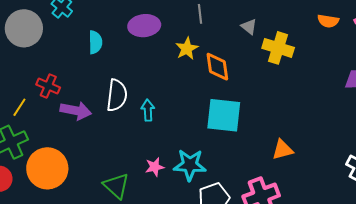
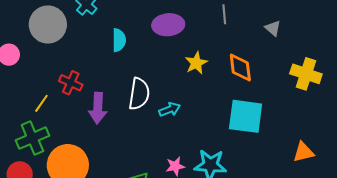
yellow cross: (278, 48) -> (306, 74), moved
yellow star: (187, 49) -> (196, 63), moved
cyan arrow: (148, 110) -> (170, 109), turned 70
purple arrow: (76, 111) -> (98, 108), turned 80

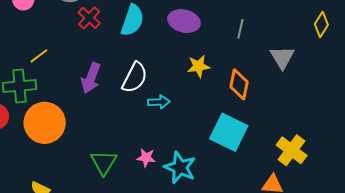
gray triangle: (273, 28) -> (282, 57), size x1.5
cyan semicircle: (119, 40) -> (132, 20), size x1.4
yellow cross: (306, 74) -> (292, 150), moved
red cross: (71, 83) -> (89, 18), moved

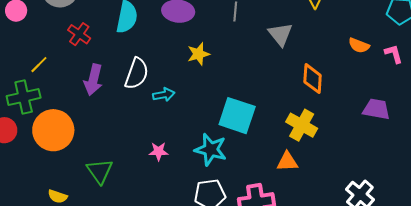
red cross: (89, 18) -> (79, 34), moved
orange diamond: (239, 84) -> (313, 79), moved
green triangle: (104, 162) -> (100, 171), moved
cyan star: (180, 168) -> (211, 150), moved

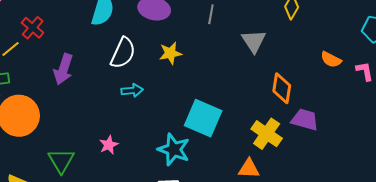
red cross: (79, 34) -> (33, 28), moved
white semicircle: (137, 73) -> (123, 53), moved
purple trapezoid: (376, 109) -> (305, 120), moved
pink star: (159, 151) -> (109, 145), moved, turned -30

